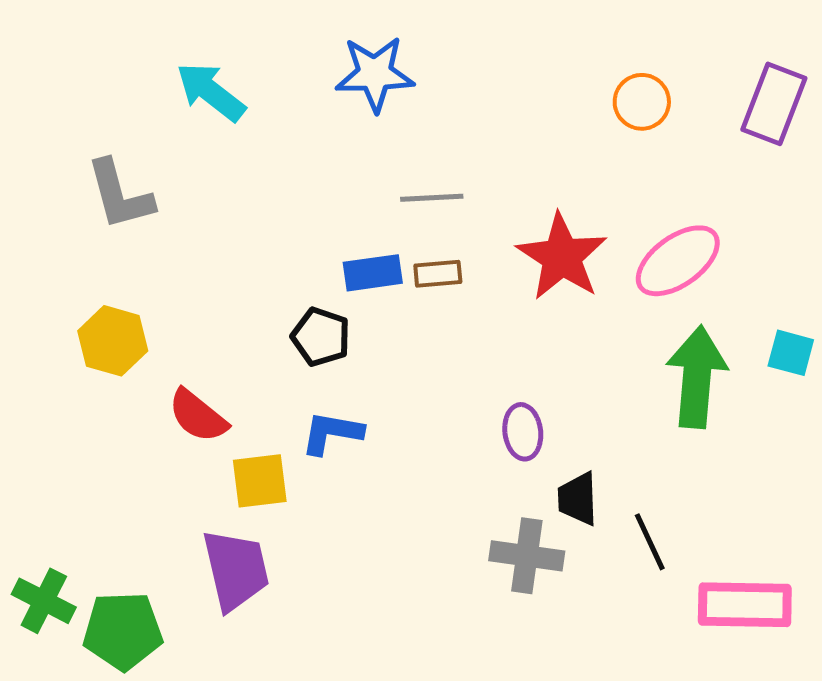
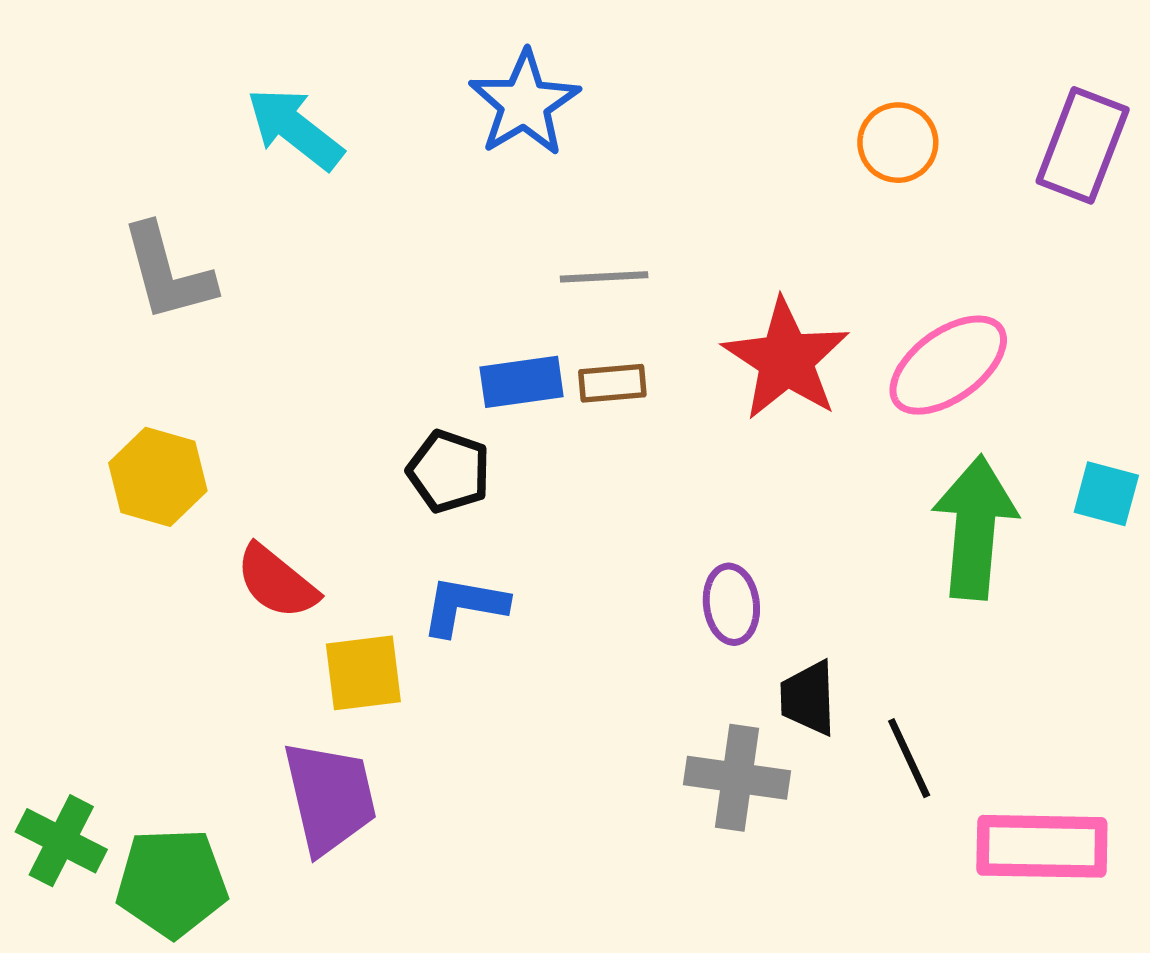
blue star: (375, 74) -> (524, 103), turned -30

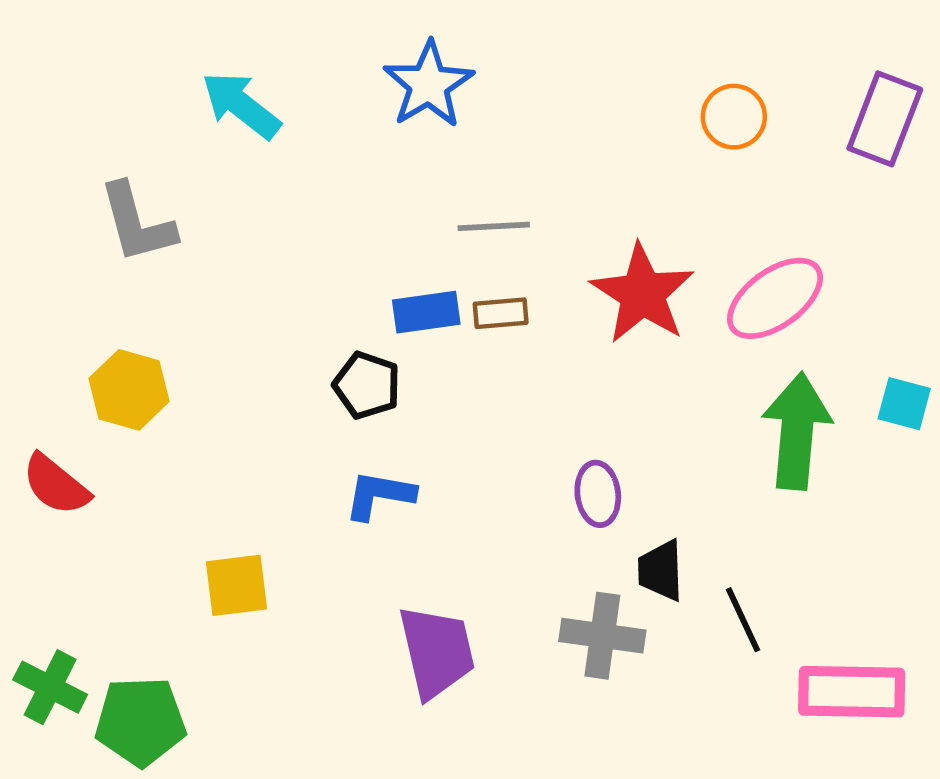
red semicircle: (277, 582) -> (56, 485), moved
yellow square: (363, 673) -> (237, 585), moved
purple trapezoid: (330, 797) -> (437, 652), moved

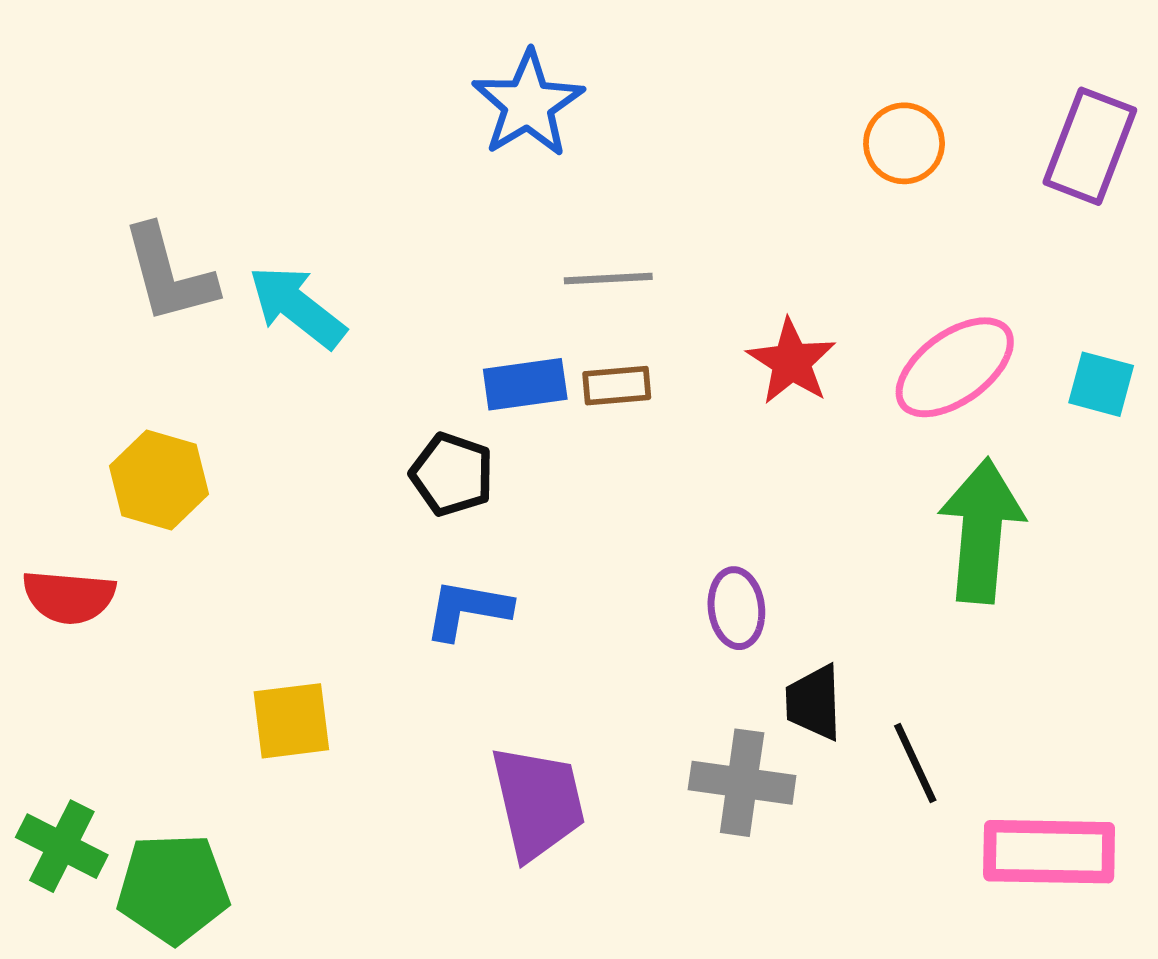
cyan arrow: (241, 105) -> (297, 307), moved
red star: (642, 294) -> (791, 362), size x0.7
cyan square: (904, 404) -> (1101, 384), moved
red semicircle: (56, 485) -> (69, 597), turned -34

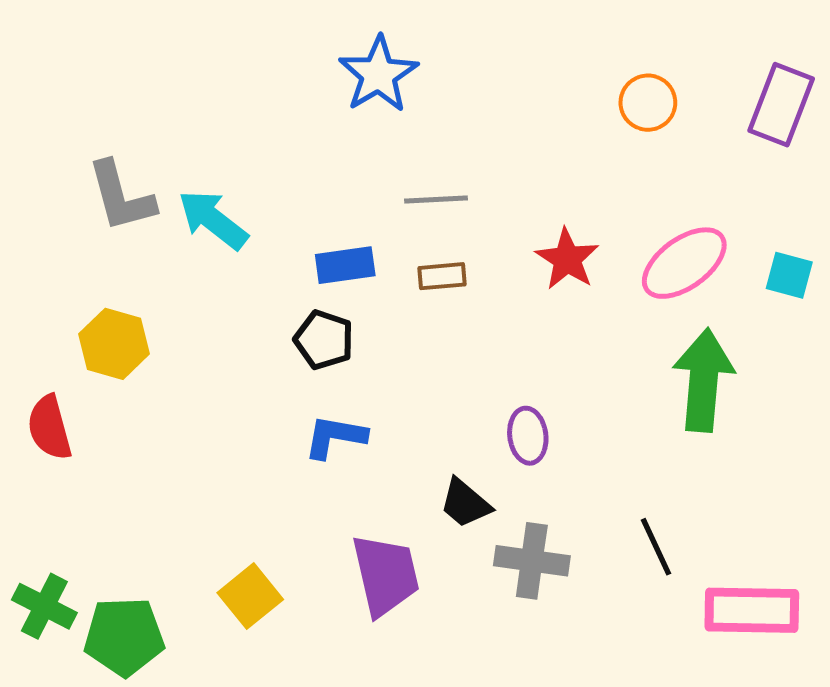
blue rectangle: (525, 384) -> (345, 265), moved
red semicircle: (69, 597) -> (49, 428), turned 70
black trapezoid: (814, 702) -> (465, 503), moved, turned -48
yellow square: (291, 721) -> (250, 596), moved, turned -32

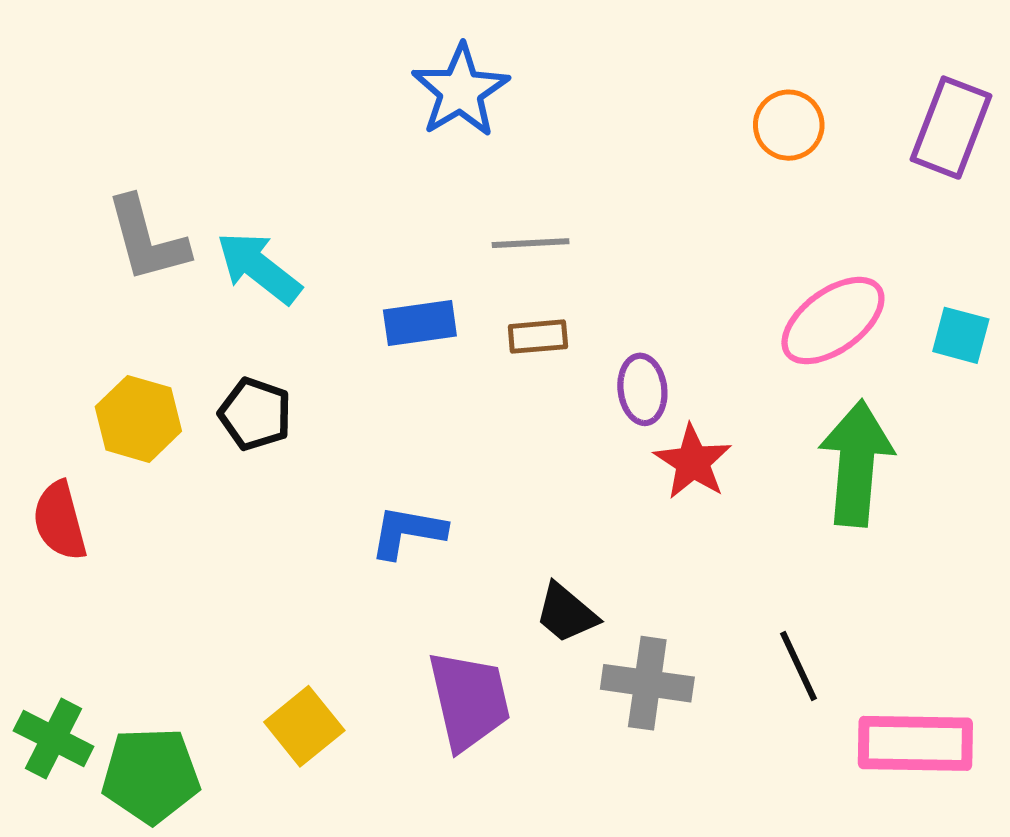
red star: (567, 259) -> (693, 462), moved
black pentagon: (324, 340) -> (255, 414), moved
purple ellipse: (528, 436) -> (642, 389), moved

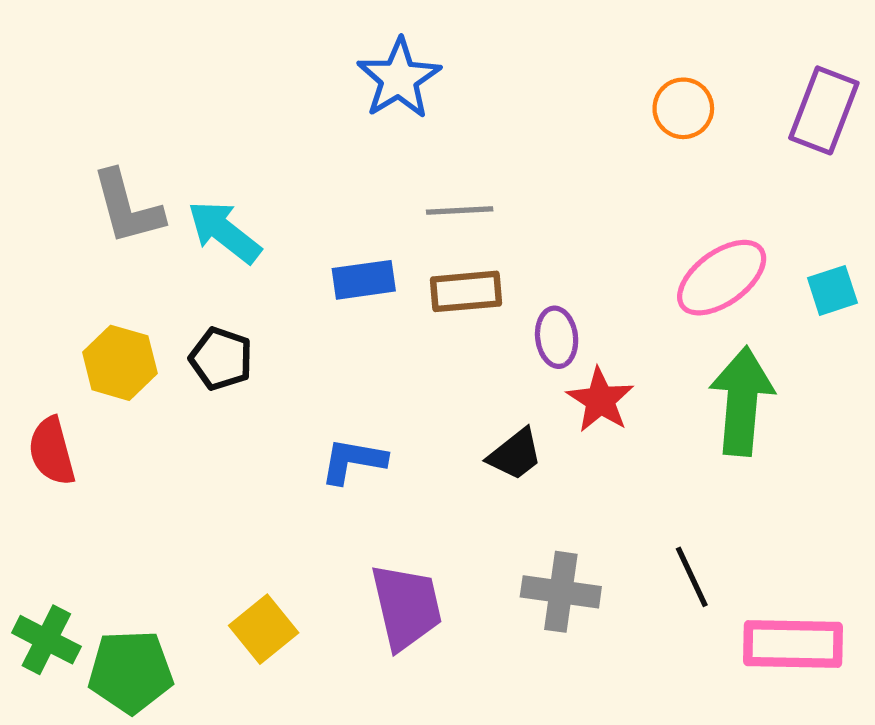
cyan square: (961, 335) -> (832, 290), turned -33
brown rectangle: (538, 337) -> (466, 291), size x1.4
black trapezoid: (566, 613) -> (515, 454), moved, turned -78

